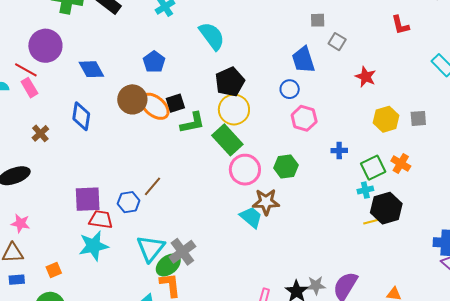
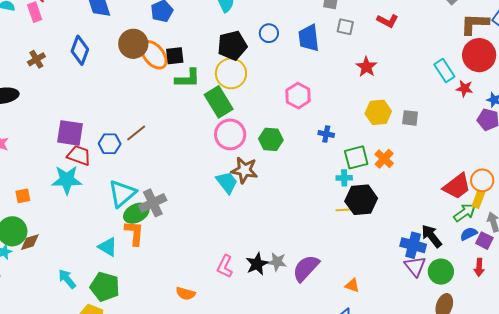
red L-shape: (400, 25) -> (388, 21), moved, turned -60
gray square: (337, 42) -> (345, 27), turned -30
blue circle: (290, 89) -> (269, 33), moved

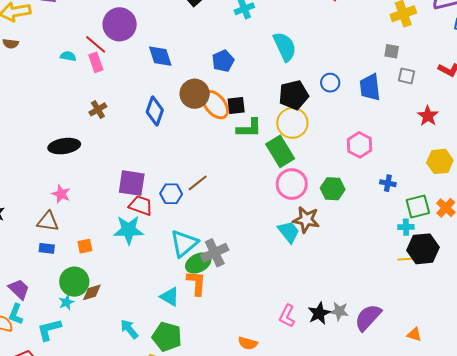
blue diamond: (80, 50) -> (155, 111), moved

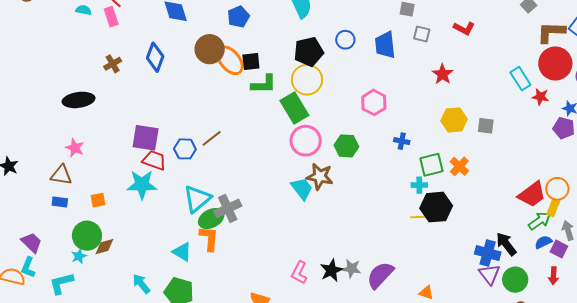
blue diamond: (155, 111) -> (155, 57), moved

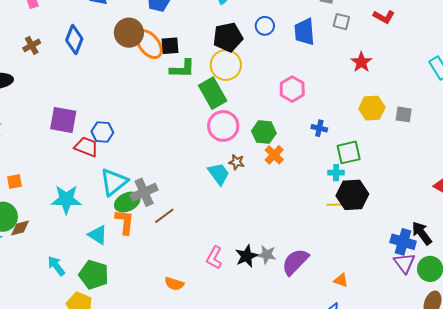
brown line: (212, 138) -> (164, 216), moved
red trapezoid: (154, 160) -> (86, 147), moved
orange cross: (459, 166) -> (274, 155), moved
brown star: (320, 177) -> (237, 162), size x0.6
cyan star: (142, 185) -> (66, 199), moved

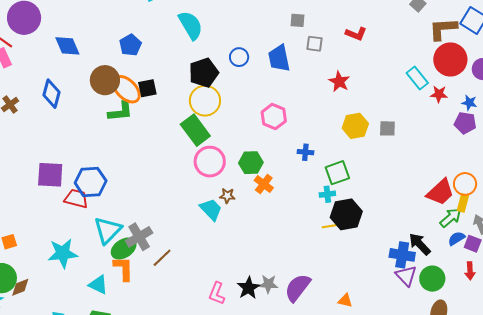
green L-shape: (182, 69) -> (120, 112), moved
blue hexagon: (102, 132) -> (91, 182), size x1.4

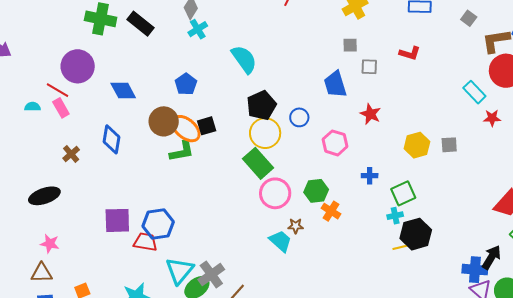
blue circle: (239, 57) -> (299, 117), moved
red star: (339, 82) -> (370, 114), moved
red star: (439, 94) -> (492, 118), moved
black arrow: (420, 244) -> (491, 257), turned 80

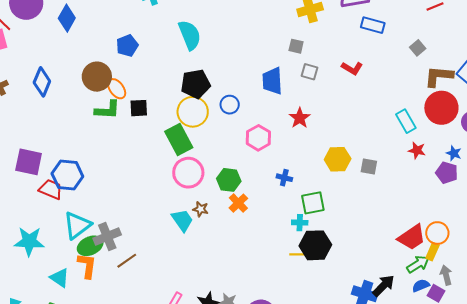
blue diamond: (123, 91) -> (67, 18), moved, turned 44
black square: (207, 126) -> (139, 108), moved
orange ellipse: (186, 129) -> (117, 89), size x0.7

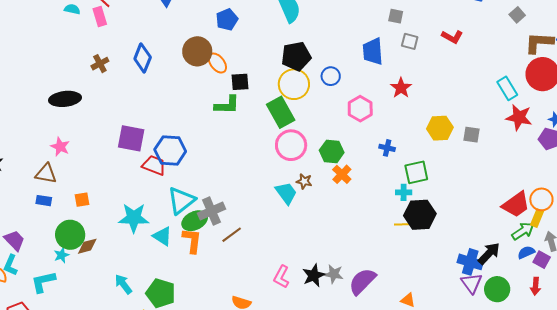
green L-shape: (107, 110) -> (227, 105), moved
red star: (417, 150) -> (519, 117), size x1.5
cyan triangle: (60, 278) -> (162, 236), moved

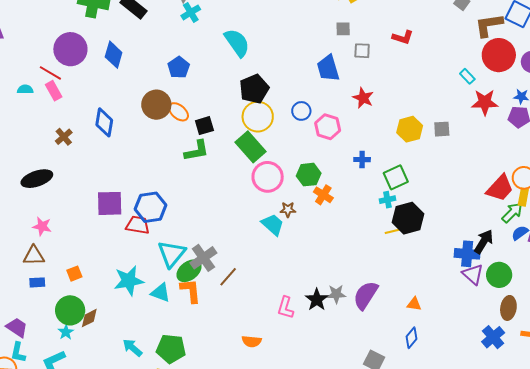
blue circle: (331, 76) -> (301, 111), moved
cyan rectangle: (507, 88) -> (467, 76), size x0.7

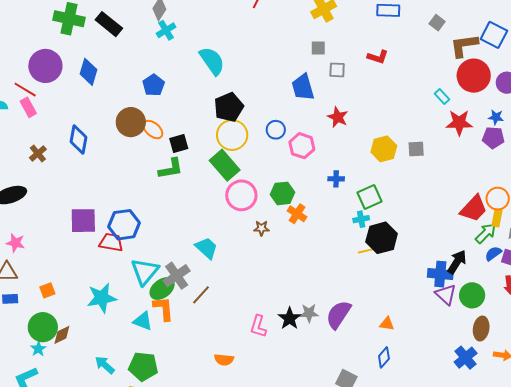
cyan trapezoid: (273, 225) -> (206, 248), moved
cyan triangle: (161, 293) -> (143, 321), moved

